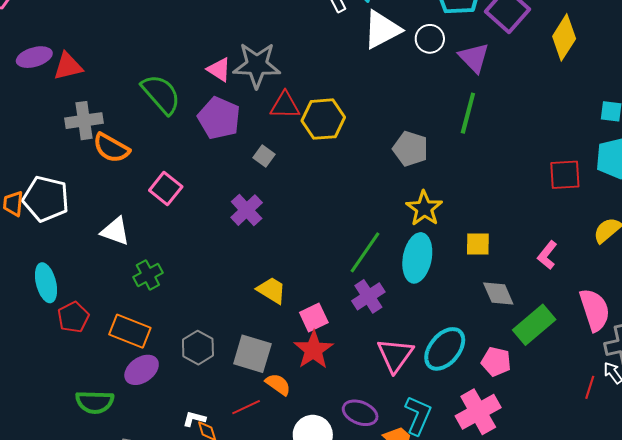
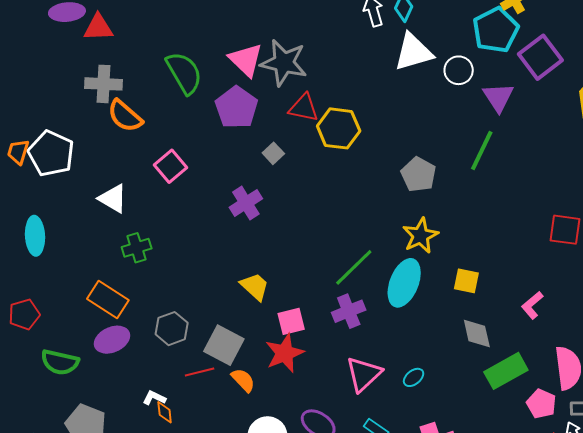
pink triangle: (219, 70) -> (246, 60), size x1.4
red pentagon: (73, 317) -> (24, 314), moved
cyan ellipse: (445, 349) -> (414, 377), size x0.5
pink pentagon: (496, 362) -> (541, 404), moved
red line: (246, 407) -> (200, 372), moved

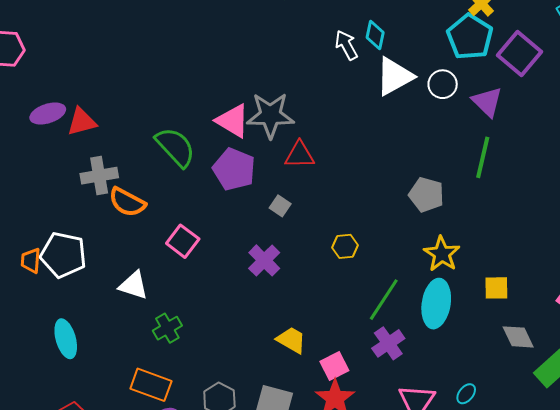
yellow hexagon: (339, 128) -> (345, 246), moved, size x0.6

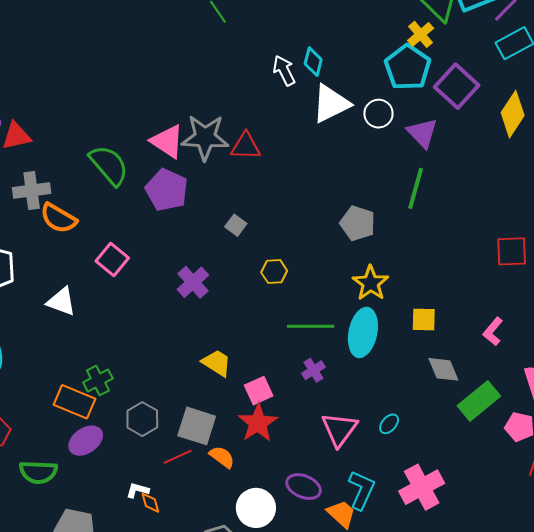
red triangle: (300, 155) -> (246, 146), moved
gray square: (280, 206) -> (236, 225), moved
green line: (384, 300) -> (311, 326), turned 54
green cross: (167, 328) -> (98, 380), moved
purple cross: (388, 343) -> (313, 370), size x0.7

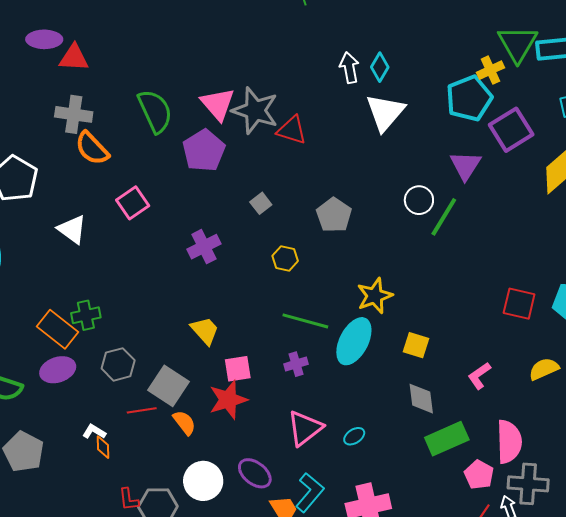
white triangle: (331, 104) -> (385, 112), turned -39
white circle: (378, 114) -> (419, 200), moved
gray pentagon: (358, 223) -> (334, 215), moved

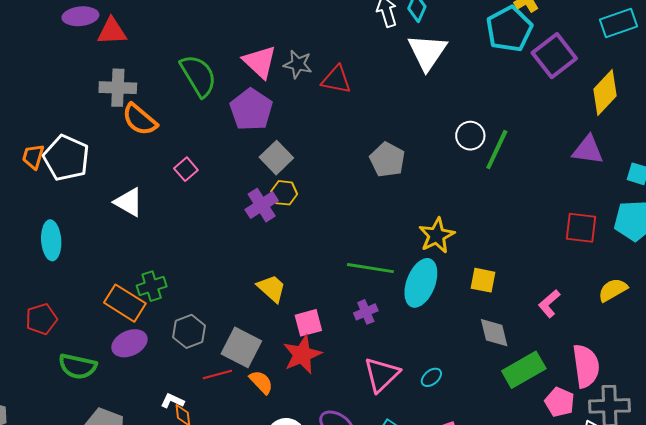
gray star: (255, 111) -> (298, 64), size x0.6
purple triangle: (465, 165) -> (588, 150), moved, turned -48
pink square: (133, 203) -> (186, 169), size x0.7
gray square: (261, 203) -> (276, 158), moved, size x1.5
yellow hexagon: (285, 258) -> (284, 193), moved

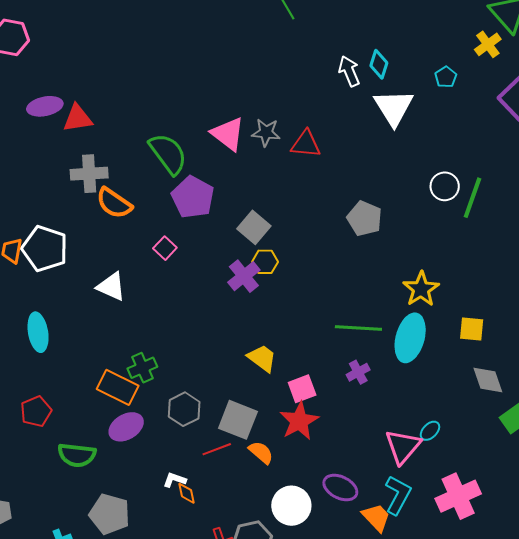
cyan pentagon: (509, 29) -> (446, 77), moved, size x0.5
purple pentagon: (251, 110) -> (193, 197), moved
pink triangle: (382, 375) -> (403, 447), moved

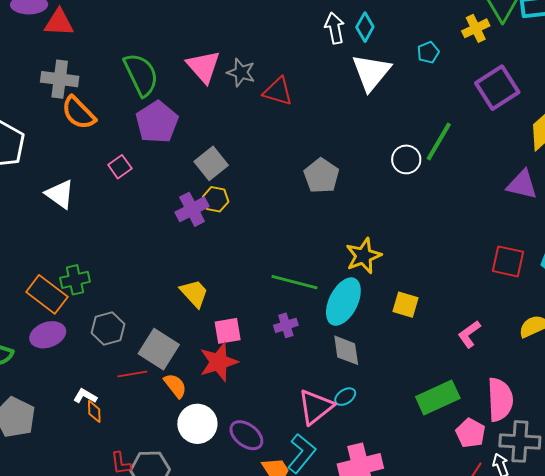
green line: (472, 198) -> (439, 142), moved
gray diamond: (488, 380) -> (346, 350), moved
white circle: (291, 506) -> (197, 424), moved

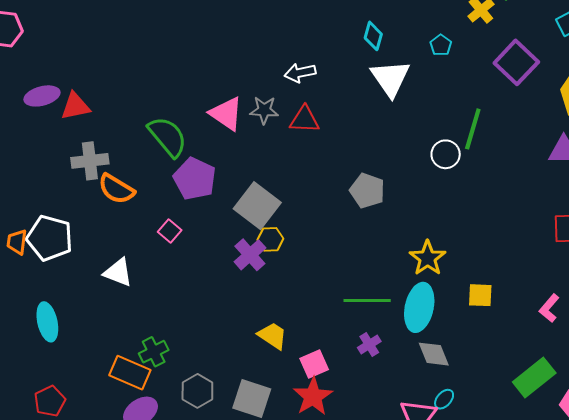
white arrow: (335, 28) -> (300, 73), moved, turned -76
gray square: (211, 163) -> (257, 206), size x1.4

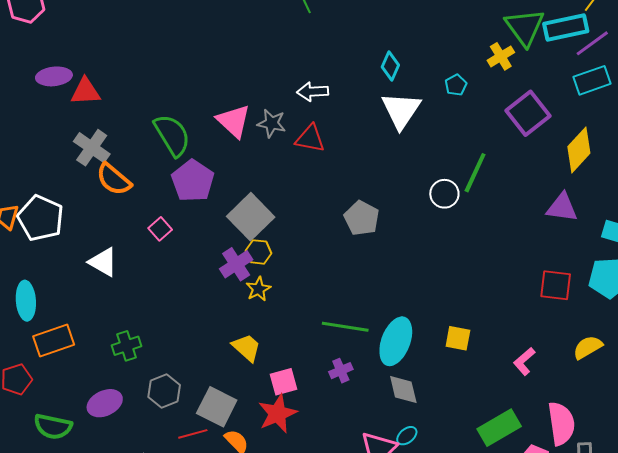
gray cross: (90, 161) -> (92, 148), turned 33
yellow star: (428, 258) -> (258, 289), moved, size x0.7
orange rectangle: (130, 373) -> (54, 341), moved, turned -51

